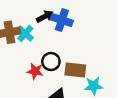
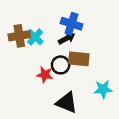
black arrow: (45, 16) -> (67, 38), moved
brown rectangle: (75, 70) -> (79, 59), moved

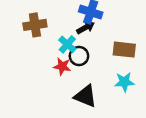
cyan cross: (35, 37) -> (67, 44), moved
brown rectangle: (79, 59) -> (124, 50), moved

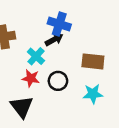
black circle: (79, 56) -> (58, 81), moved
black triangle: (85, 96) -> (22, 107), moved, turned 30

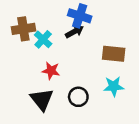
cyan cross: (36, 56) -> (43, 39), moved
black circle: (58, 81) -> (78, 97), moved

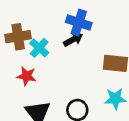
red star: (51, 71) -> (27, 76), moved

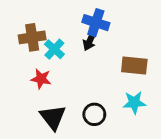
black arrow: (73, 39) -> (90, 40), turned 144

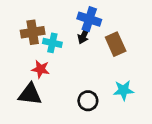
cyan cross: (54, 49) -> (52, 43), turned -30
brown rectangle: (134, 66) -> (116, 44), moved, turned 60
black triangle: (53, 117) -> (30, 94), moved, turned -45

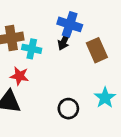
cyan star: (123, 90) -> (105, 98), turned -30

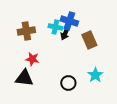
cyan cross: (32, 49) -> (55, 27), moved

